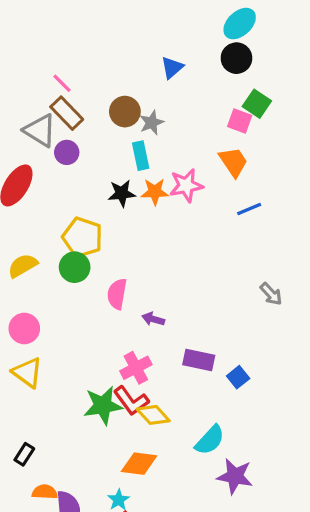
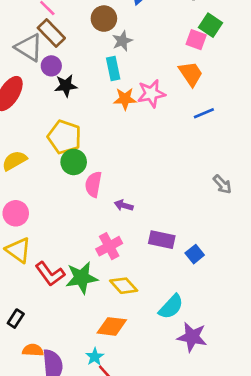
brown circle: (125, 112) -> (104, 19), moved
black star: (122, 193) -> (66, 86), moved
green circle: (75, 267) -> (74, 162), moved
red L-shape: (131, 401) -> (50, 274), moved

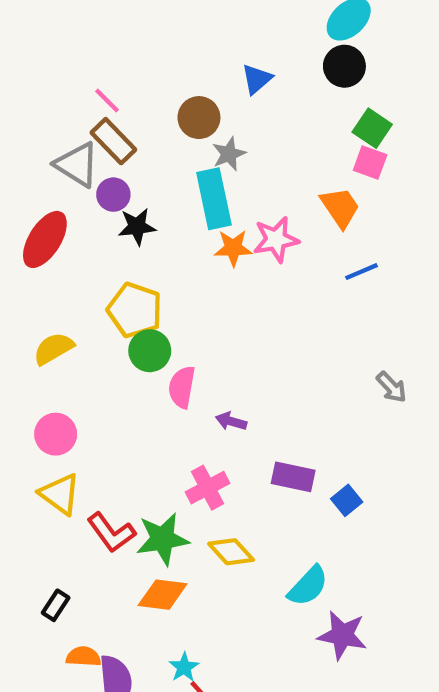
pink square: (196, 40) -> (370, 162), moved
cyan rectangle: (113, 69) -> (214, 199), size x1.5
orange diamond: (112, 326) -> (163, 595), moved

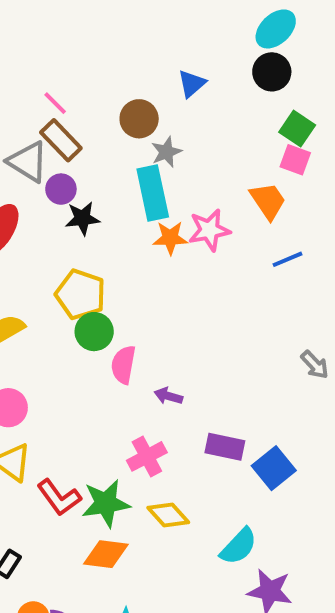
blue square: (347, 500) -> (274, 468), size x1.5

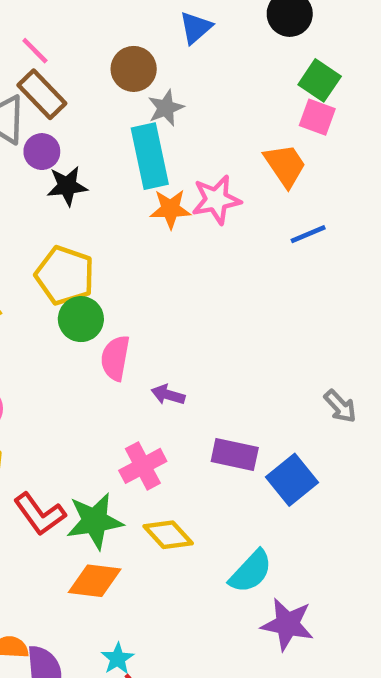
gray arrow: (315, 365) -> (340, 406), moved

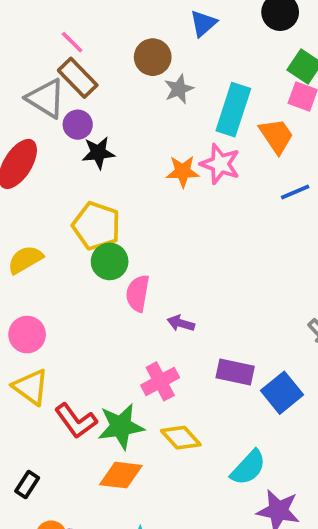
cyan rectangle: (150, 156) -> (233, 110), moved, turned 30
pink star: (216, 200) -> (220, 164), turned 30

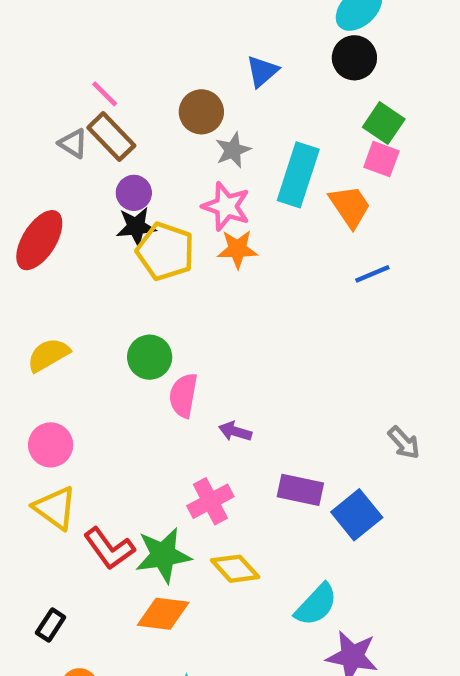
gray triangle: (46, 98) -> (73, 143), moved, size x0.6
purple circle: (78, 125) -> (134, 193), moved
pink star: (220, 164) -> (226, 206), moved
yellow pentagon: (96, 226) -> (165, 251), moved

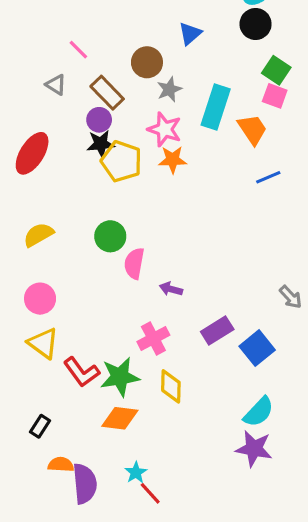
brown rectangle: (111, 137) -> (107, 93), moved
purple rectangle: (300, 490) -> (217, 330), turned -44
yellow diamond: (235, 569) -> (171, 386), turned 44
cyan semicircle: (316, 605) -> (259, 412), moved

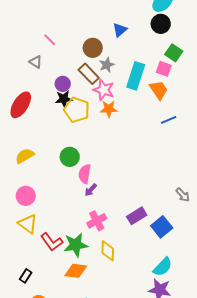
brown rectangle: (107, 93) -> (89, 74), moved
pink square: (275, 96) -> (164, 69), moved
purple arrow: (171, 289) -> (91, 190), moved, turned -64

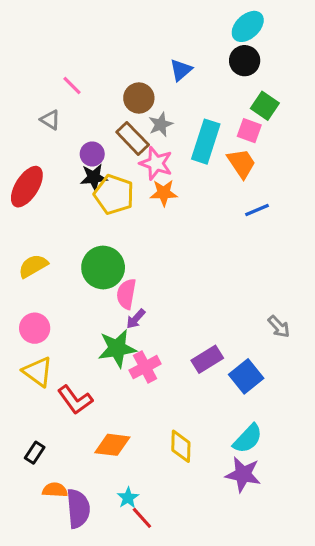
green circle: (70, 157) -> (103, 268), size x1.4
green star: (76, 245) -> (117, 348), moved
yellow diamond: (108, 251) -> (181, 446), moved

